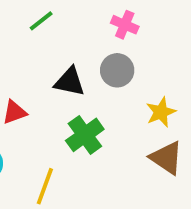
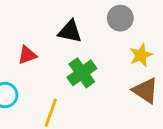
gray circle: (117, 70) -> (120, 18), moved

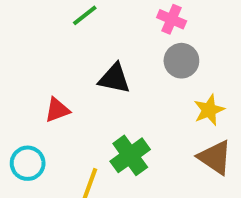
green cross: (82, 73) -> (130, 155), moved

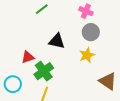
yellow star: (209, 110) -> (87, 55), moved
green cross: (130, 155) -> (44, 71), moved

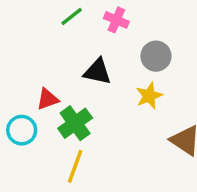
pink cross: (86, 11) -> (116, 20), moved
cyan circle: (13, 84) -> (22, 130), moved

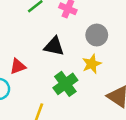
green cross: (75, 123) -> (65, 84), moved

